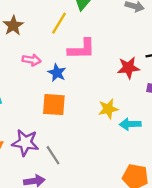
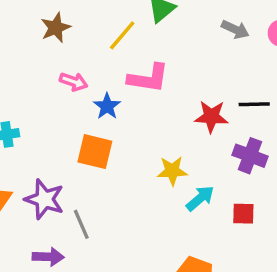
cyan arrow: (130, 124) -> (200, 198), turned 132

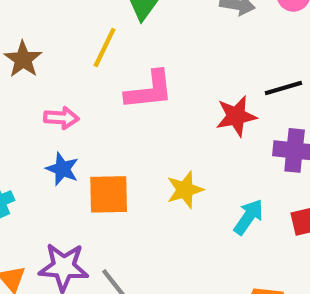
blue star: (107, 106) -> (62, 169), moved
yellow star: (172, 171) -> (185, 190), moved

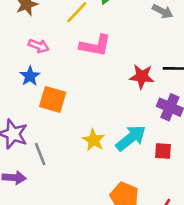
yellow star: (185, 190) -> (94, 140), moved, turned 30
cyan arrow: (249, 217) -> (131, 138), size x1.4

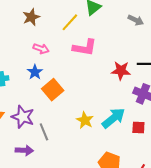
orange square: (53, 99) -> (53, 90), turned 35

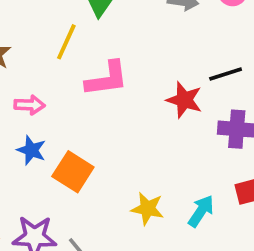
red star: (121, 71) -> (184, 100), turned 30
cyan arrow: (113, 118) -> (201, 211), moved, size x0.7

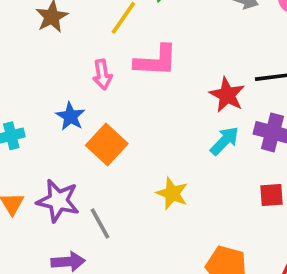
pink arrow: (29, 105) -> (102, 75), moved, turned 68
cyan arrow: (201, 211) -> (225, 141), moved

